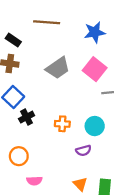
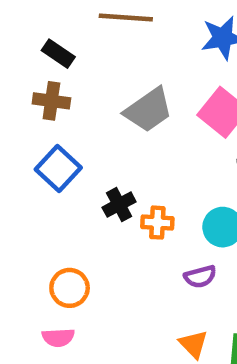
black cross: (27, 117) -> (119, 205), moved
pink semicircle: (34, 181) -> (58, 337), moved

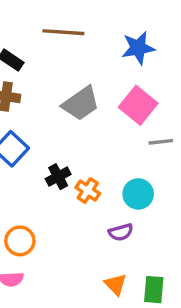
orange cross: (157, 223) -> (88, 190), turned 30

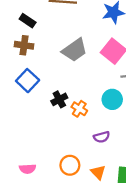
cyan circle: (138, 194) -> (112, 99), moved
orange circle: (20, 241) -> (70, 165), moved

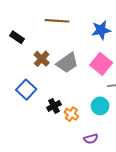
black rectangle: (28, 21) -> (17, 37), moved
brown cross: (24, 45) -> (42, 59), moved, turned 35

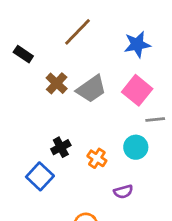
brown line: (57, 21) -> (77, 32), turned -50
blue square: (26, 90) -> (40, 176), moved
black cross: (54, 106) -> (61, 147), moved

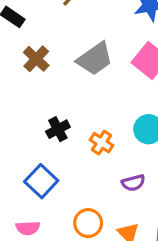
brown cross: (57, 83) -> (36, 59), moved
blue square: (40, 176) -> (41, 181), moved

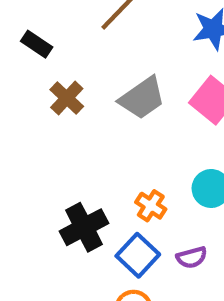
black cross: (58, 129) -> (84, 227), moved, size x1.5
blue square: (41, 181) -> (138, 255), moved

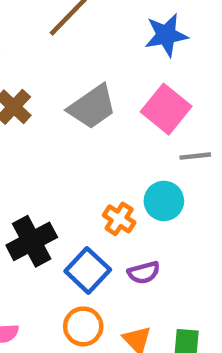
orange cross: (151, 206) -> (119, 219), moved

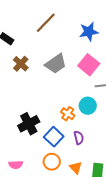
purple semicircle: (144, 273) -> (79, 138), turned -88

